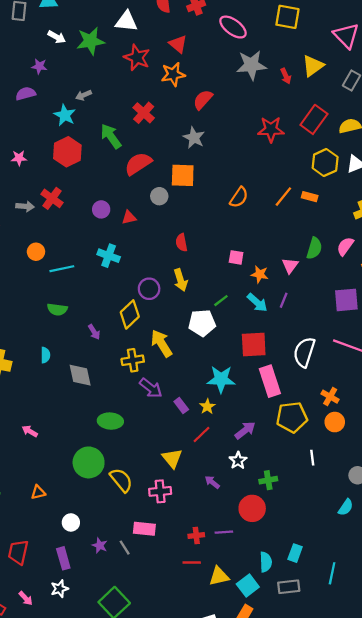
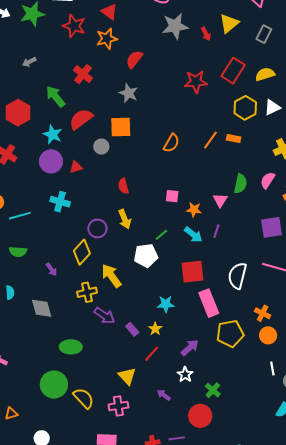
cyan star: (65, 115) -> (53, 134), moved
purple circle: (101, 209) -> (51, 161), size x1.5
cyan star: (221, 379) -> (166, 304), size x0.7
white line: (312, 458) -> (272, 368), moved
green cross: (268, 480) -> (213, 390), turned -35

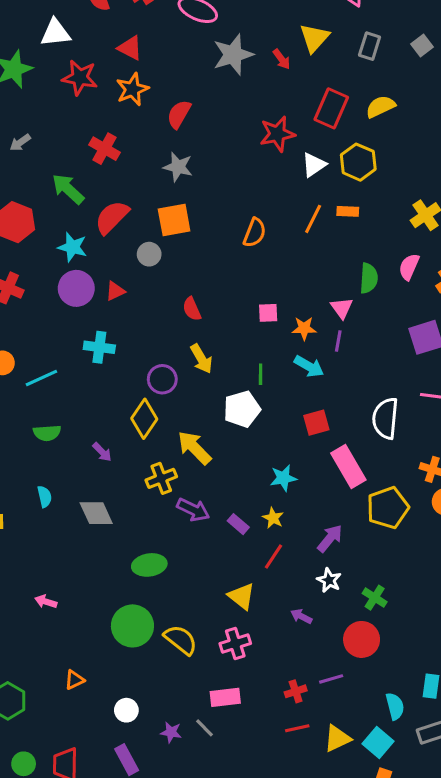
white triangle: (272, 107) -> (314, 165), moved
purple line: (216, 231) -> (338, 341), moved
green line: (161, 235) -> (261, 374), turned -40
red square: (192, 272) -> (316, 423), size x0.7

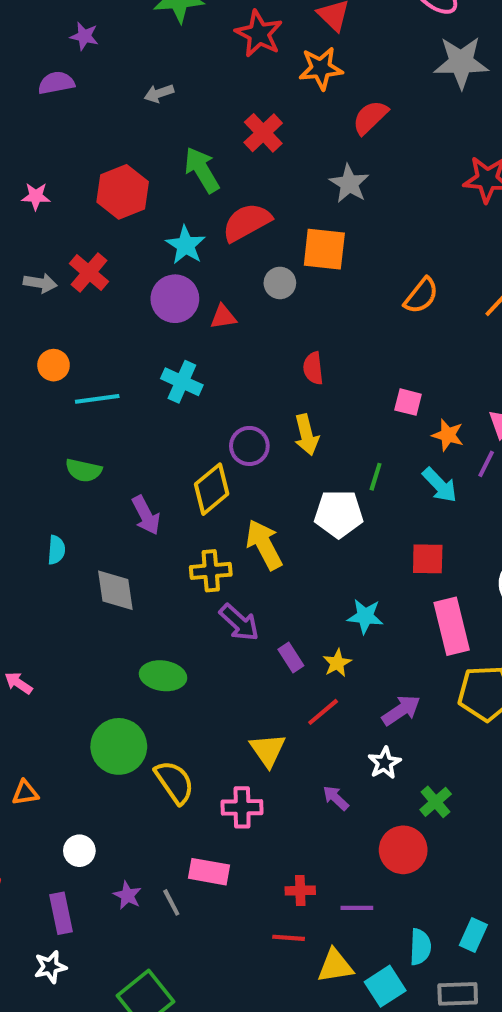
purple arrow: (102, 452) -> (146, 515), size x1.4
purple line: (331, 679) -> (357, 908), moved

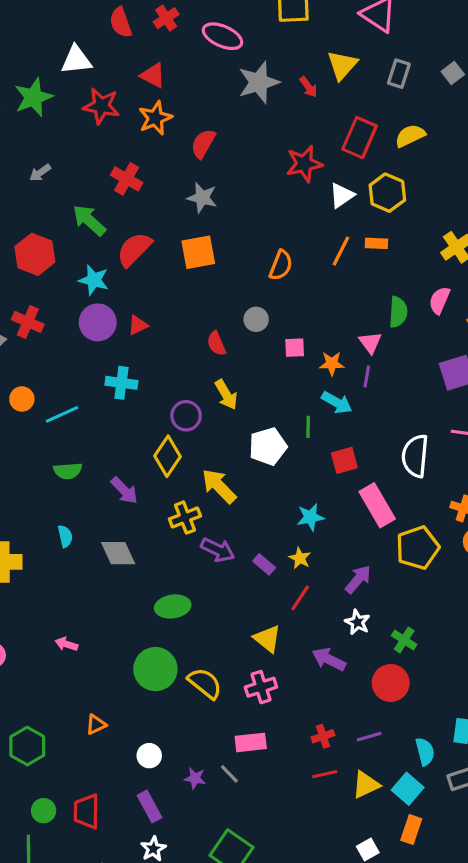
gray circle: (280, 283) -> (256, 319), moved
green line: (376, 477) -> (308, 427), moved
purple arrow: (336, 798) -> (329, 659), size x1.5

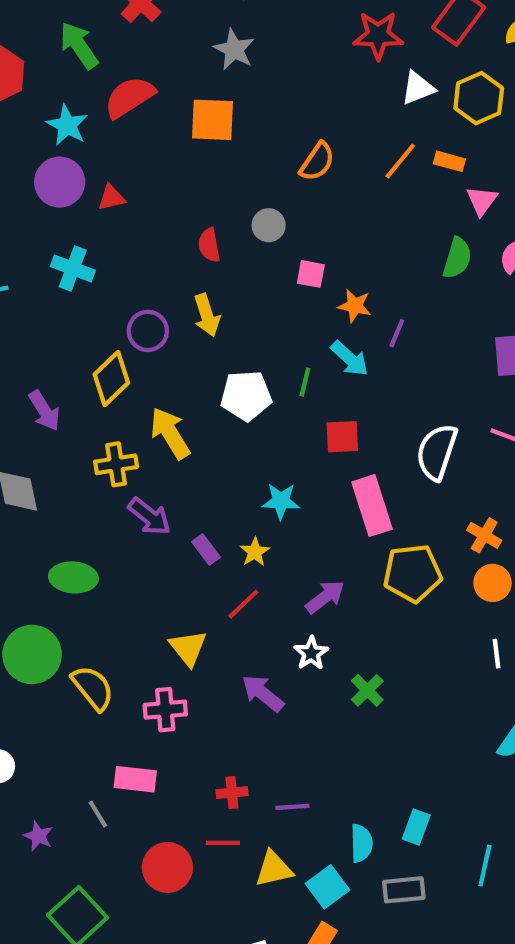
pink triangle: (370, 343) -> (482, 201), moved
red circle: (391, 683) -> (167, 867), moved
purple star: (195, 778) -> (38, 836), moved

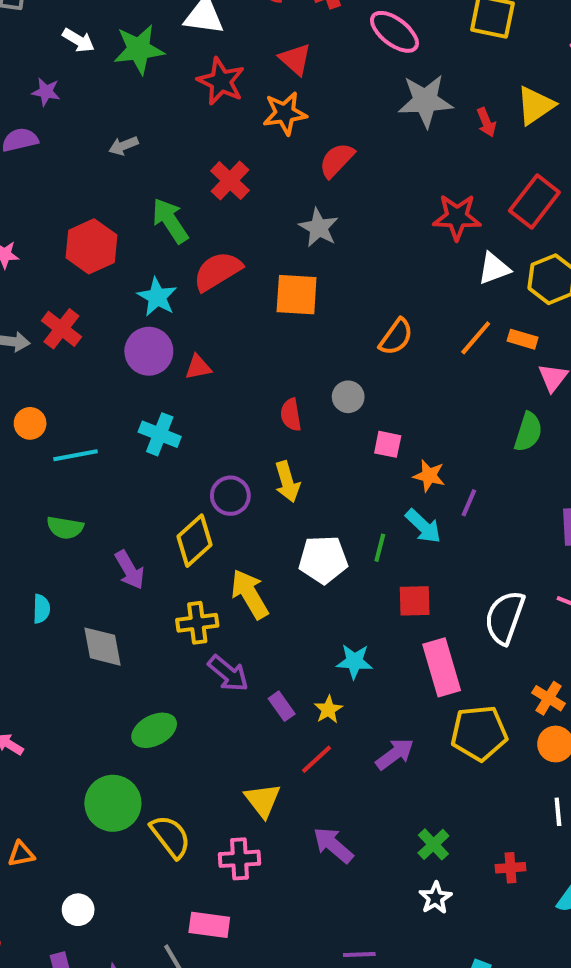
green ellipse: (73, 577) -> (154, 730), turned -33
white star: (311, 653) -> (435, 898), moved
red cross: (232, 793) -> (511, 868), moved

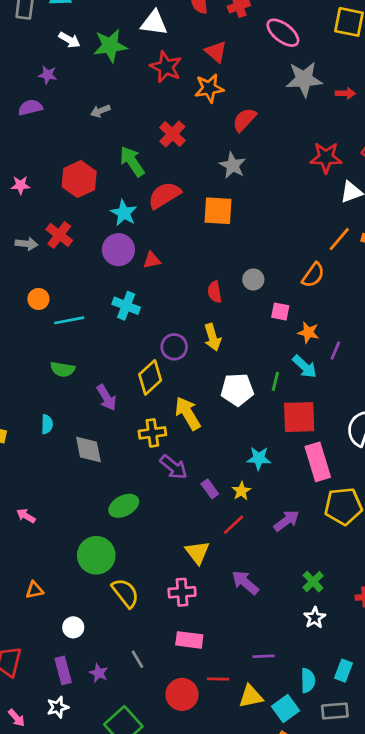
red arrow: (486, 122) -> (345, 93), turned -66
orange semicircle: (396, 337) -> (313, 275), moved
red square: (415, 601) -> (299, 417), size x1.5
yellow semicircle: (170, 837) -> (125, 593), moved
pink rectangle: (209, 925) -> (189, 640), moved

